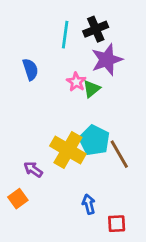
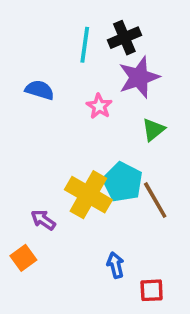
blue semicircle: (30, 69) -> (40, 90), turned -55
green triangle: (92, 89) -> (153, 130), moved

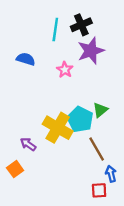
green triangle: (153, 130) -> (100, 110), moved
brown line: (155, 200) -> (97, 149), moved
blue arrow: (115, 265) -> (111, 174), moved

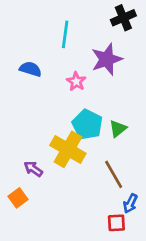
black cross: (81, 25) -> (123, 18), moved
cyan pentagon: (80, 119) -> (87, 124), moved
blue arrow: (111, 174) -> (130, 203), turned -140

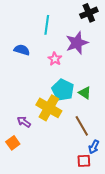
green triangle: (118, 129) -> (85, 93), turned -48

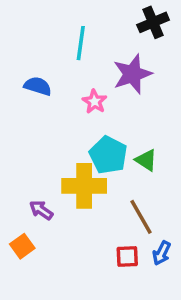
yellow cross: (49, 108) -> (84, 186), turned -30
red square: (84, 161) -> (127, 256), moved

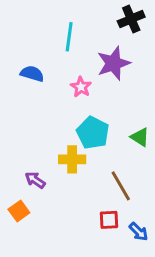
green triangle: (146, 160) -> (140, 137), moved
yellow cross: (84, 186) -> (72, 159), size x0.7
blue arrow: (162, 253) -> (139, 232), moved, turned -72

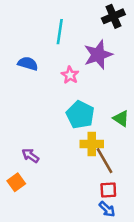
yellow cross: (72, 159) -> (92, 144), moved
red square: (109, 220) -> (108, 190), moved
blue arrow: (139, 232) -> (107, 209), moved

